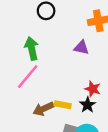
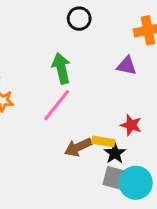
red star: (93, 89) -> (131, 125), moved
black star: (88, 105) -> (115, 153), moved

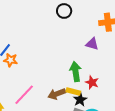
green arrow: (61, 68) -> (76, 72), moved
pink line: (57, 105) -> (24, 95), moved

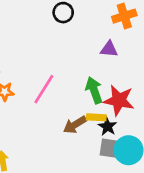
red star: (92, 82) -> (119, 100), size x1.6
pink line: (24, 95) -> (44, 89), moved

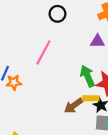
pink line: (44, 89) -> (43, 52), moved

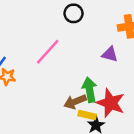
brown arrow: (74, 106) -> (75, 102), moved

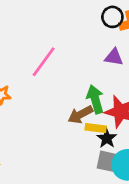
black circle: (74, 13) -> (112, 17), moved

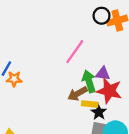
purple triangle: (114, 57) -> (103, 74), moved
pink line: (44, 62) -> (75, 52), moved

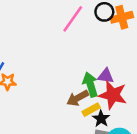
pink line: (75, 52) -> (73, 19), moved
yellow rectangle: (90, 104) -> (91, 110), turned -35

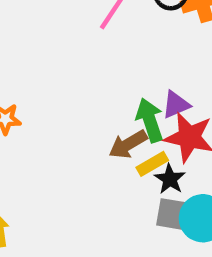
purple triangle: (106, 76) -> (176, 105), turned -30

